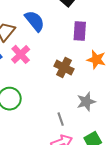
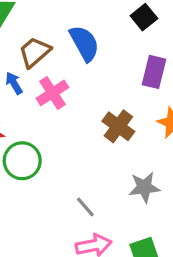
gray line: (61, 119) -> (85, 207), moved, turned -32

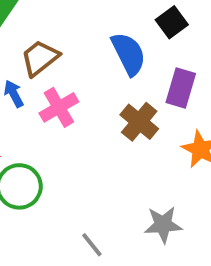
blue semicircle: (84, 43) -> (128, 54), moved
brown cross: (118, 126) -> (139, 122), moved

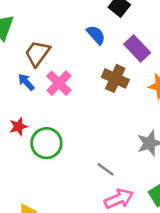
blue semicircle: (128, 54) -> (96, 35), size x0.7
purple rectangle: (181, 88) -> (137, 48), turned -45

